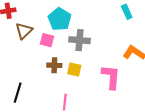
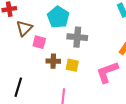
pink square: (47, 40) -> (39, 42), moved
pink L-shape: (111, 77) -> (107, 72), turned -115

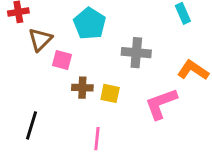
gray cross: (77, 37) -> (136, 53), moved

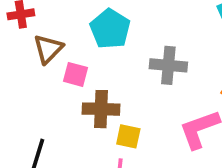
brown cross: (82, 88) -> (101, 109), size x1.4
yellow square: (110, 93) -> (128, 136), moved

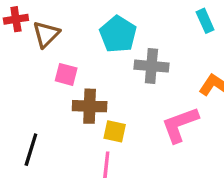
cyan pentagon: (110, 29) -> (118, 34), moved
brown triangle: (48, 49) -> (46, 34), moved

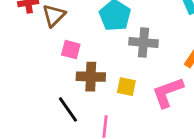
yellow square: (115, 131) -> (126, 87), moved
black line: (31, 150) -> (68, 109), moved, turned -52

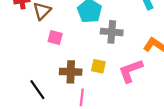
brown cross: (91, 77) -> (71, 72), moved
black line: (68, 109) -> (37, 90), moved

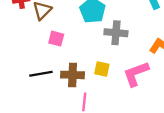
black line: (37, 90) -> (41, 74), moved, turned -65

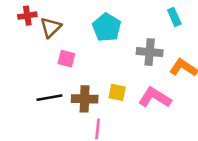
gray cross: (116, 33) -> (150, 52), moved
pink L-shape: (136, 74) -> (155, 98), turned 52

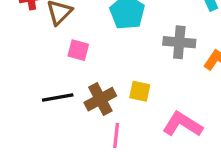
pink L-shape: (155, 98) -> (182, 124), moved
brown cross: (85, 99) -> (100, 99), turned -30

